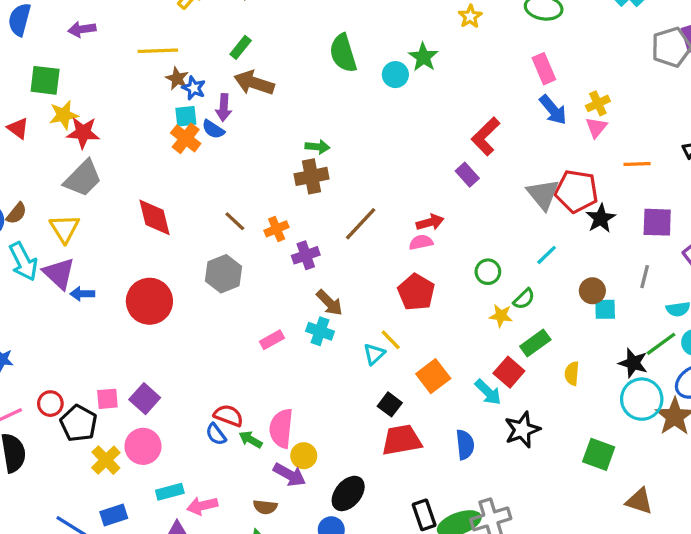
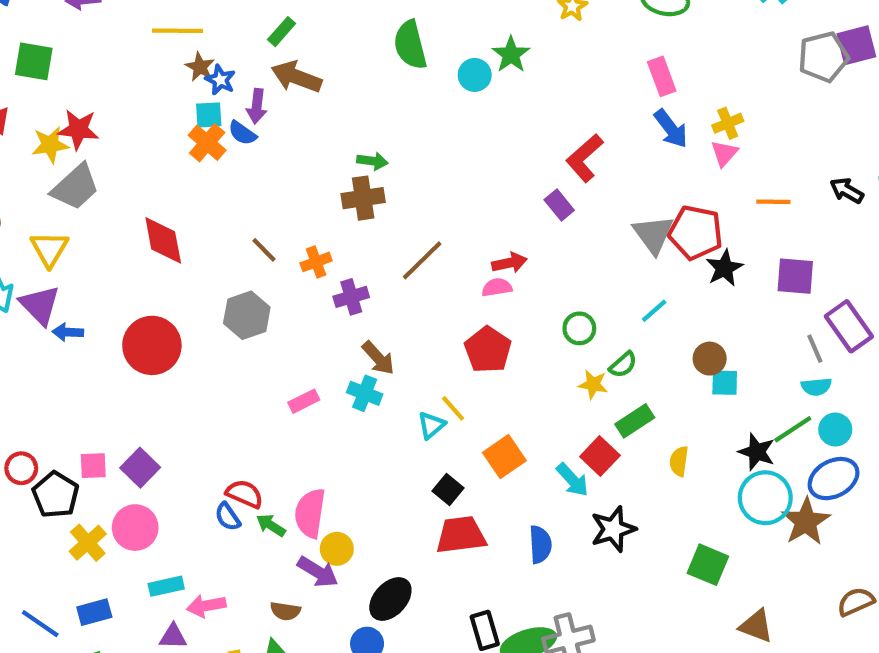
yellow star: (64, 115) -> (50, 145), moved
gray line: (645, 277) -> (815, 349), moved, turned -40

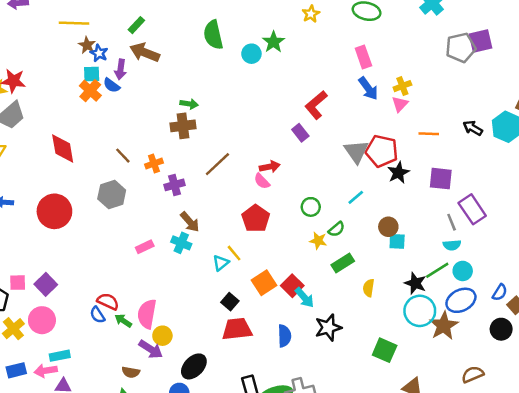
pink semicircle: (497, 287) -> (262, 181), turned -126
red square: (600, 456) -> (292, 286), moved
pink arrow: (206, 606) -> (46, 371), moved

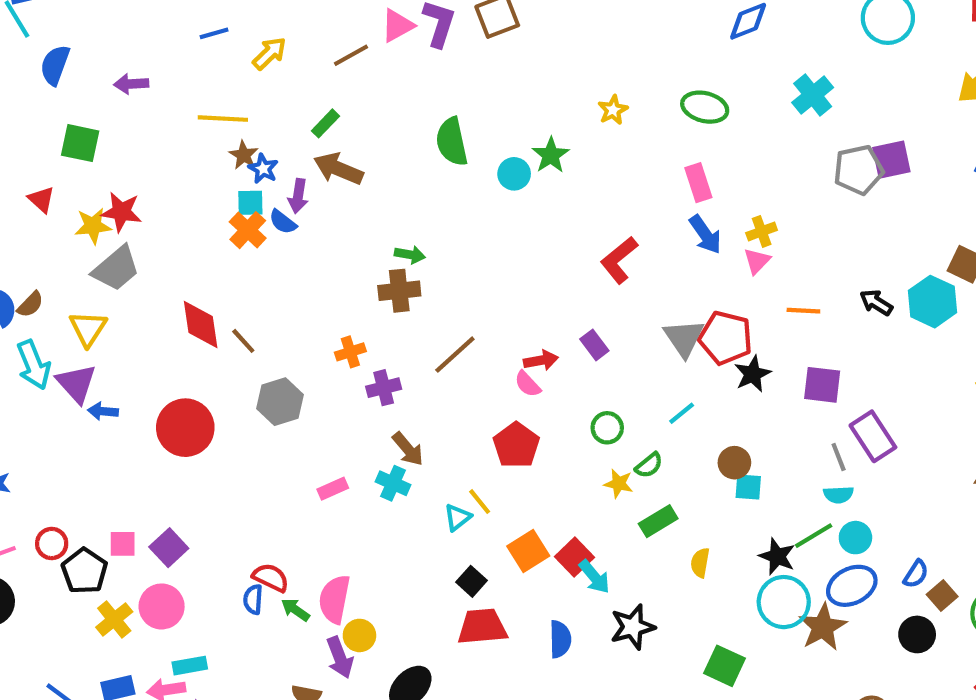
purple rectangle: (300, 133) -> (594, 345), moved
brown line: (123, 156) -> (243, 341), moved
blue semicircle: (97, 315) -> (253, 599), turned 36
purple arrow: (151, 349) -> (340, 657), turned 35

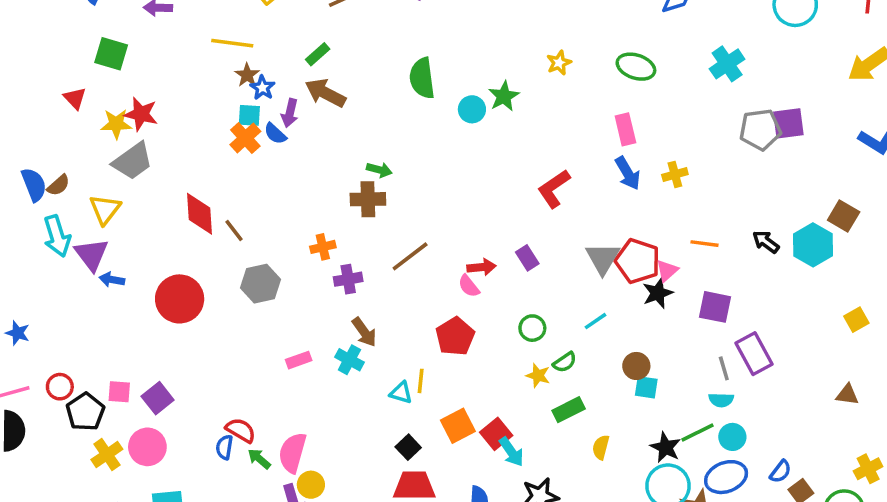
pink triangle: (757, 261) -> (667, 271), moved
yellow line: (480, 502) -> (421, 381), turned 40
cyan triangle: (458, 517) -> (401, 393), turned 50

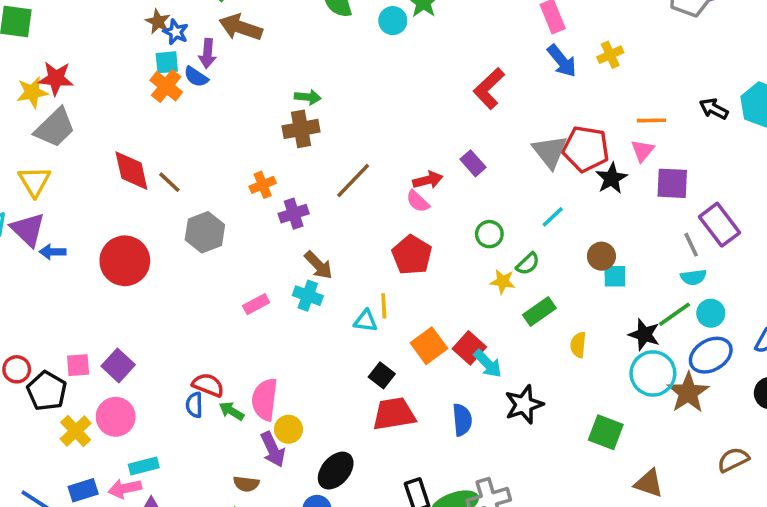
pink triangle: (667, 271) -> (643, 151), moved

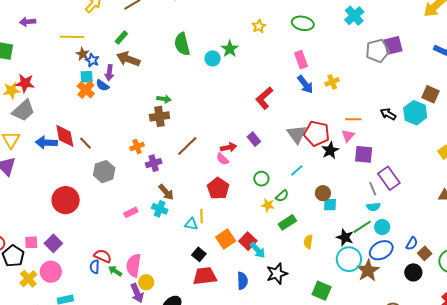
blue arrow: (53, 252) -> (46, 143), moved, size x1.5
red circle: (125, 261) -> (66, 200), moved

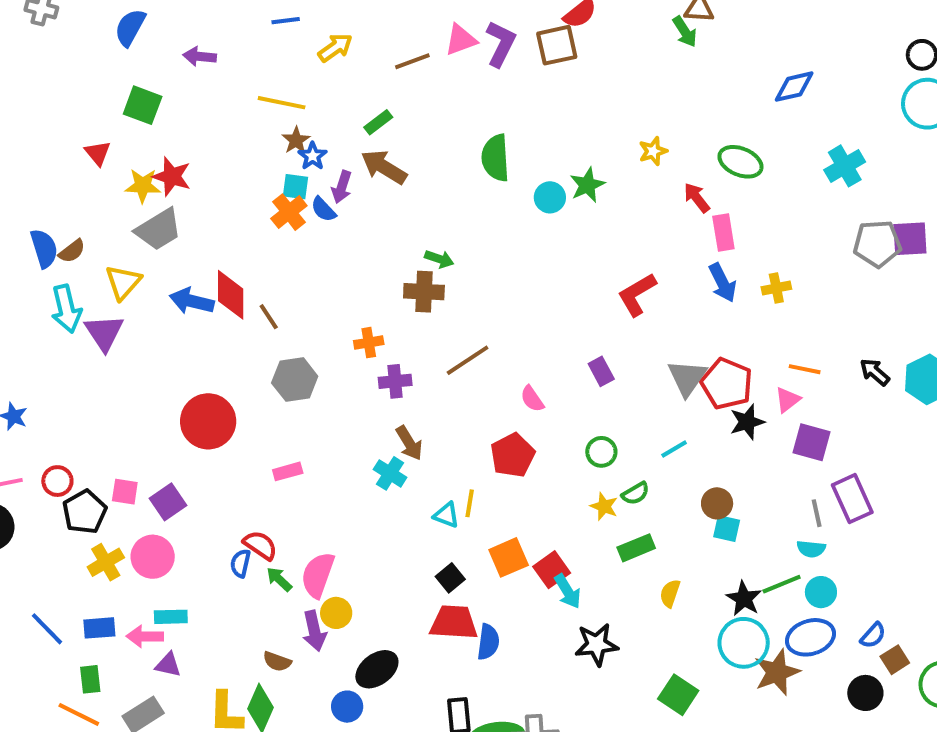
red arrow: (228, 147) -> (697, 198), moved, turned -126
pink rectangle: (131, 212) -> (288, 471), moved
blue semicircle: (242, 281) -> (488, 642), moved

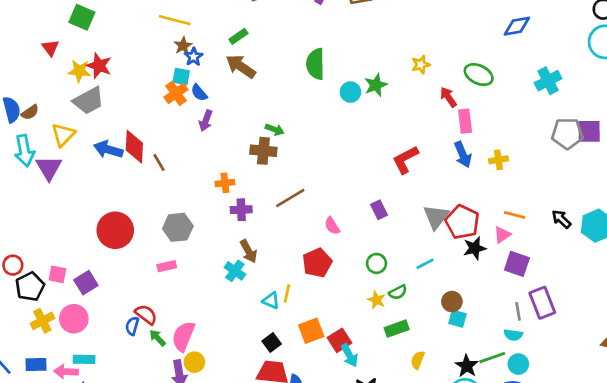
purple arrow: (342, 187) -> (206, 121), moved
gray hexagon: (295, 380) -> (178, 227), moved

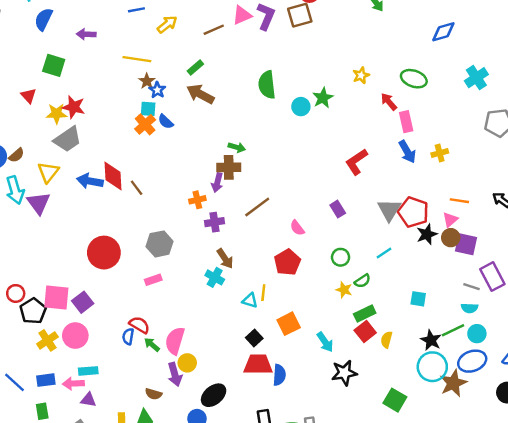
purple arrow: (206, 121) -> (217, 183), moved
pink square: (57, 274) -> (56, 298), size x1.6
brown circle: (452, 302) -> (451, 238), moved
gray line: (518, 311) -> (472, 287), turned -56
red square: (339, 340) -> (365, 332), moved

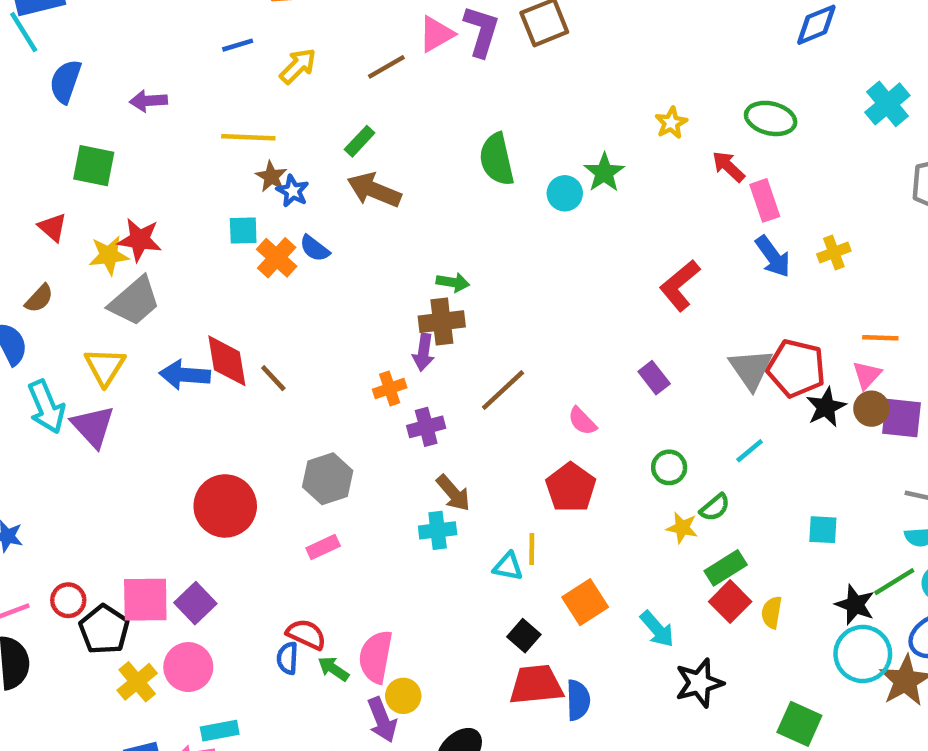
cyan square: (148, 109) -> (243, 231), moved
brown semicircle: (16, 155) -> (39, 298), moved
cyan cross: (215, 277) -> (438, 530), turned -30

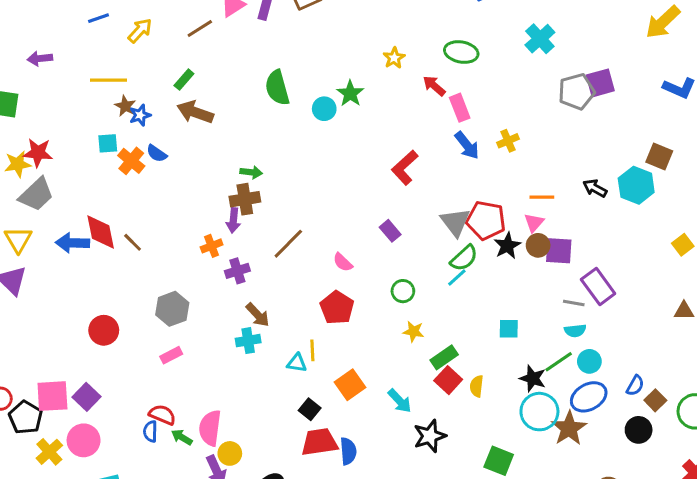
blue star: (293, 191) -> (140, 115), turned 30
red circle: (225, 506) -> (104, 330), size x0.7
green semicircle: (715, 507) -> (464, 258), moved, size x1.4

